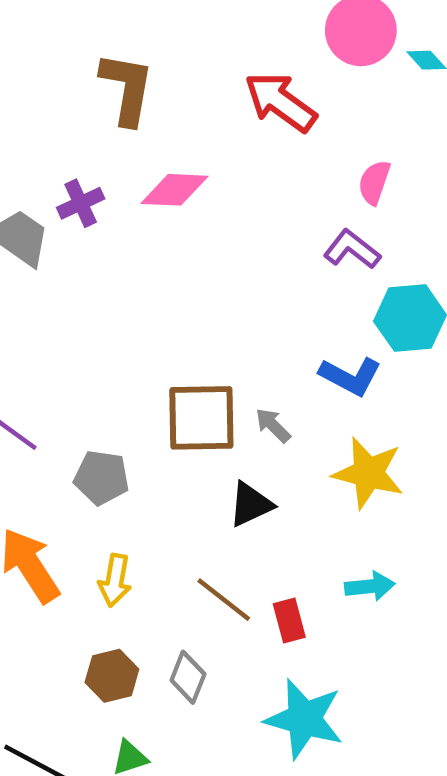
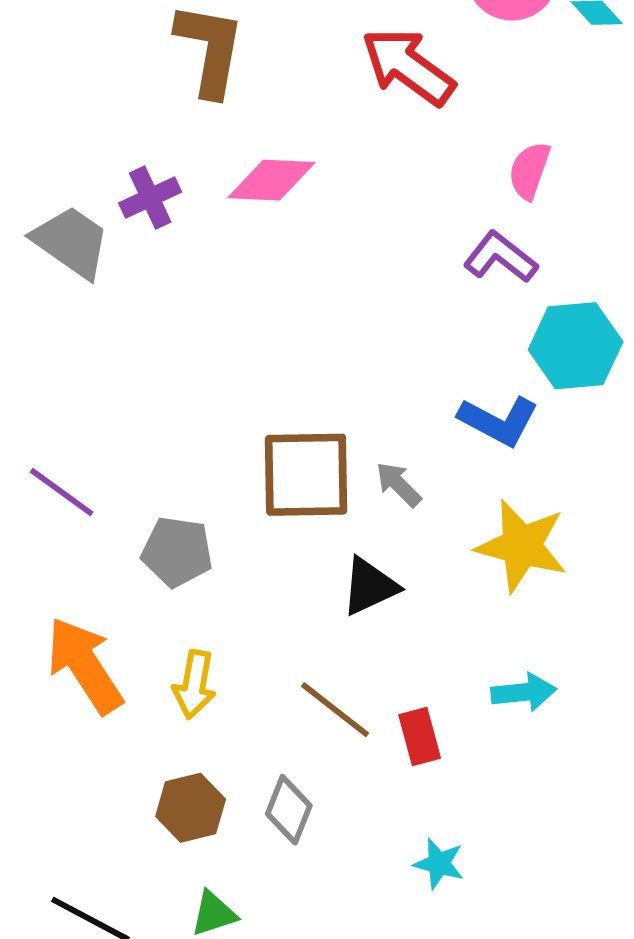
cyan star: (304, 719) -> (439, 864), size x0.5

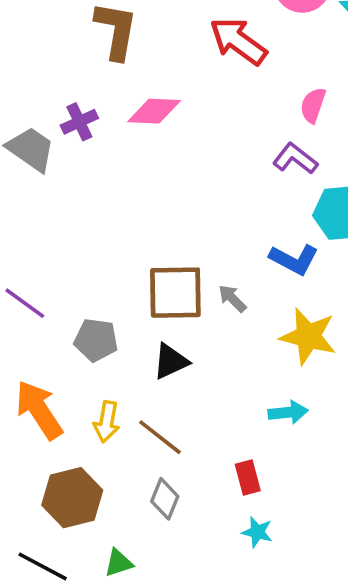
black triangle: (370, 586) -> (171, 361), moved
cyan arrow: (524, 692) -> (288, 412), moved
brown line: (335, 710) -> (160, 437), moved
red rectangle: (420, 737) -> (248, 478), moved
brown hexagon: (191, 808) -> (72, 498), moved, size x1.4

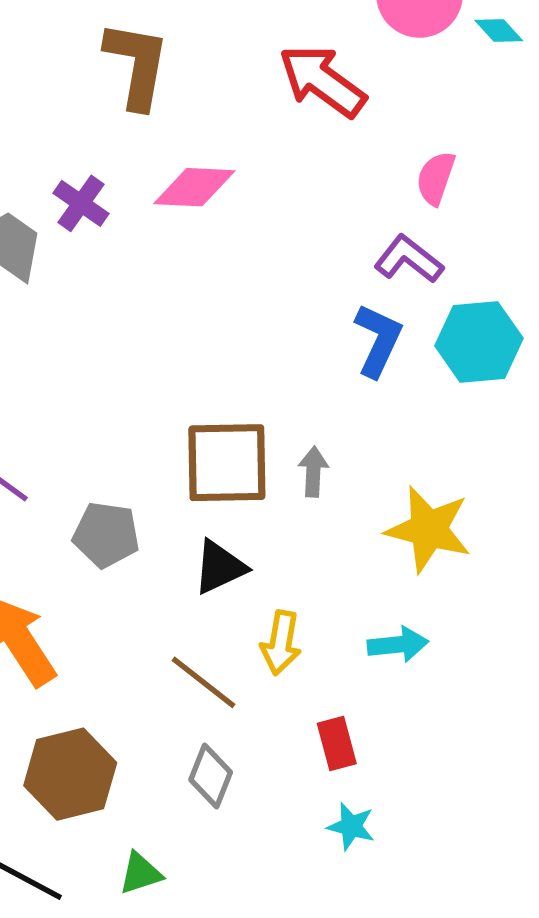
purple cross: (79, 122) -> (81, 203), turned -30
blue L-shape: (294, 259) -> (378, 340), moved, turned -93
gray arrow: (232, 298) -> (313, 472), turned 48
yellow arrow: (107, 422) -> (281, 643), moved

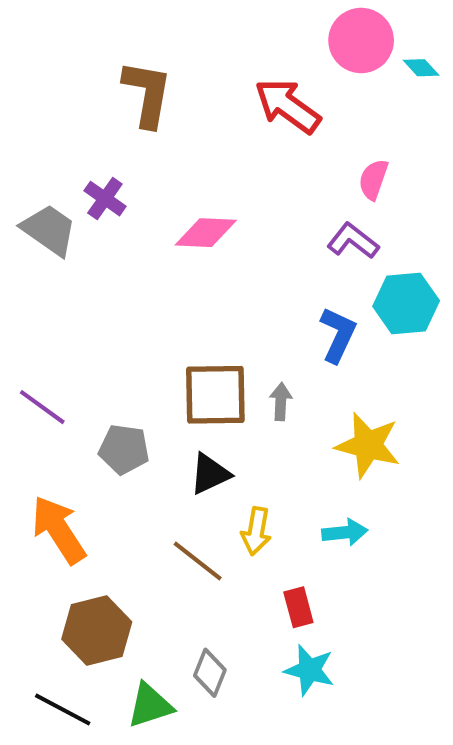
pink diamond: (194, 187) -> (206, 233), moved
blue L-shape: (378, 340) -> (338, 335), moved
gray diamond: (211, 776) -> (210, 673), moved
cyan star: (351, 826) -> (309, 670), size x1.4
green triangle: (140, 873) -> (150, 705), size x1.4

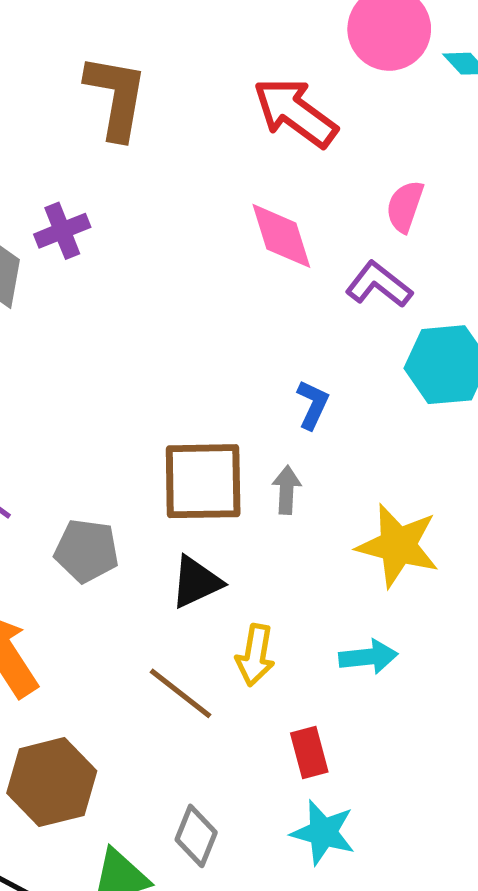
purple cross: (105, 199) -> (62, 231), turned 33
pink diamond: (206, 233) -> (281, 236), moved, turned 70
blue L-shape: (338, 335) -> (313, 405), moved, size x0.7

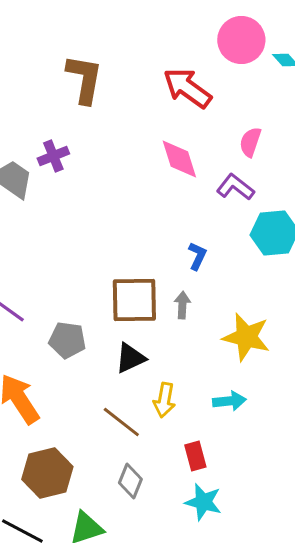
gray diamond: (196, 836) -> (130, 481), moved

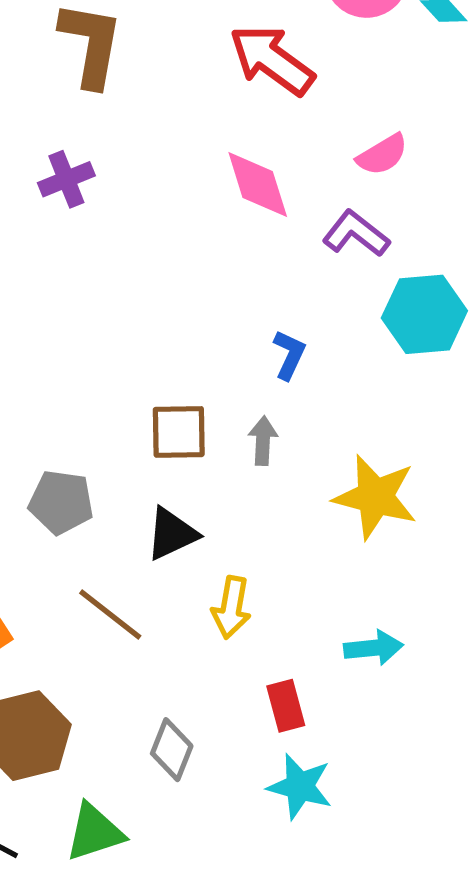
pink semicircle: (250, 142) -> (382, 155), turned -140
purple cross: (53, 156) -> (66, 179), moved
brown square: (134, 300) -> (179, 432), size x0.7
cyan arrow: (229, 401) -> (374, 648), moved
brown line: (121, 422) -> (110, 614), moved

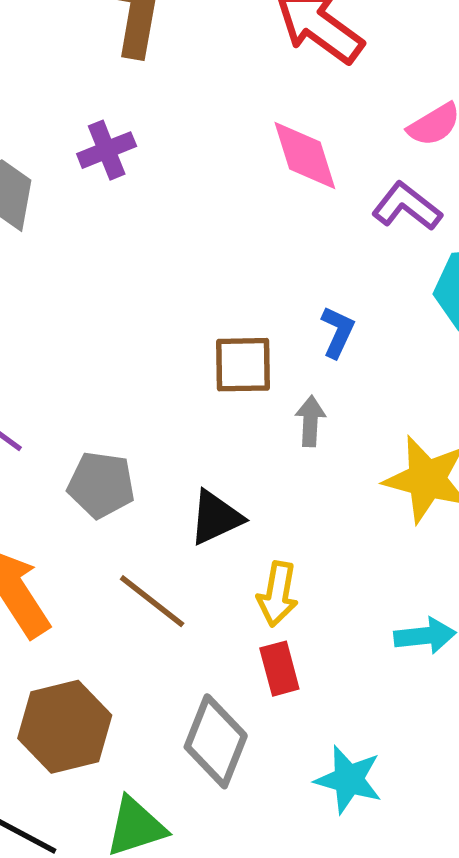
brown square: (179, 432) -> (243, 365), moved
red rectangle: (286, 706) -> (279, 669), moved
gray diamond: (172, 750) -> (216, 741), size x1.4

